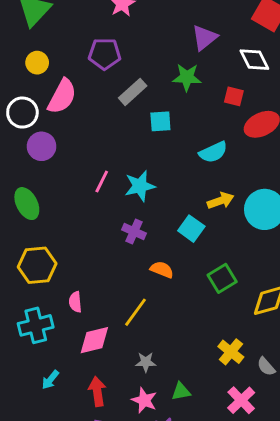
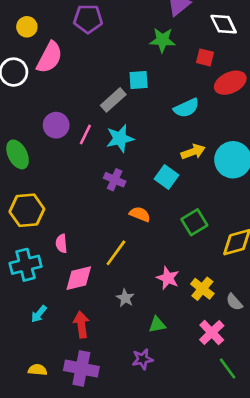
gray rectangle: (133, 92) -> (113, 100), moved
purple circle: (42, 146) -> (56, 125), moved
gray star: (146, 362) -> (125, 298), turned 30
pink star: (144, 400) -> (168, 278), moved

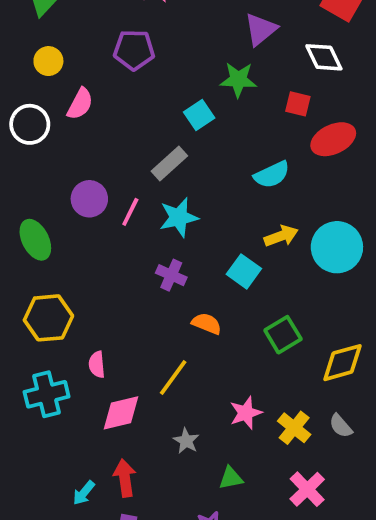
pink semicircle: (49, 57) -> (80, 104), size x0.7
cyan square: (139, 80) -> (199, 115), moved, turned -30
pink star: (168, 278) -> (246, 413), turned 30
gray semicircle: (234, 302) -> (341, 426), moved
cyan arrow: (39, 314) -> (84, 493), moved

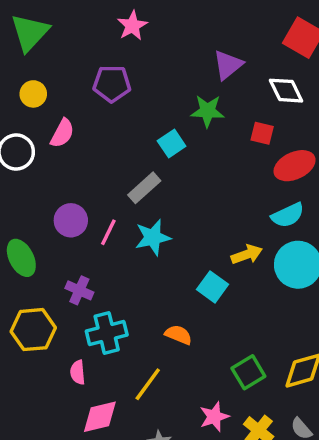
cyan semicircle: (272, 175) -> (288, 215), moved
purple cross: (171, 275) -> (79, 290), moved
green square: (283, 335) -> (248, 372), moved
cyan cross: (47, 394) -> (107, 333), moved

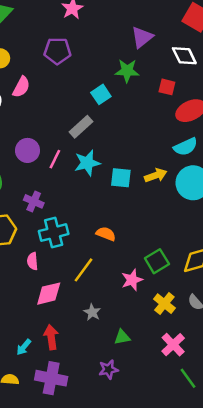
cyan square: (213, 287) -> (121, 178), moved, turned -30
pink star: (214, 417) -> (132, 280), moved

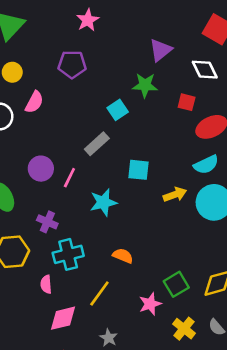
cyan star: (87, 163) -> (103, 202), moved
cyan square: (121, 178) -> (138, 170), moved

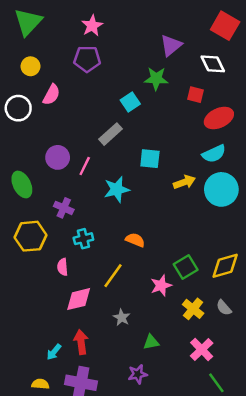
pink star: (88, 20) -> (92, 26), moved
cyan cross: (68, 254) -> (83, 239), size x0.7

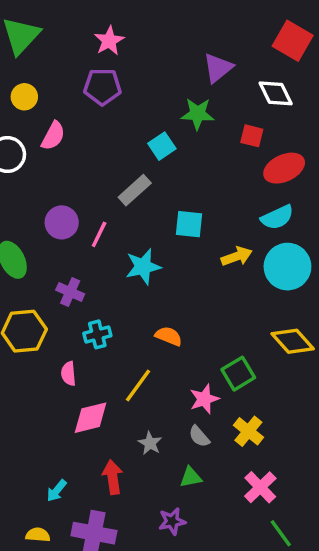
yellow diamond: (225, 266) -> (293, 341), moved, turned 64
gray semicircle: (224, 308) -> (199, 436), moved
red arrow: (81, 342) -> (113, 477), moved

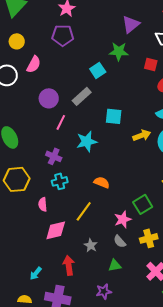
purple circle: (62, 222) -> (49, 98), moved
purple cross: (70, 292) -> (54, 156), moved
yellow cross: (248, 431) -> (149, 238), turned 36

